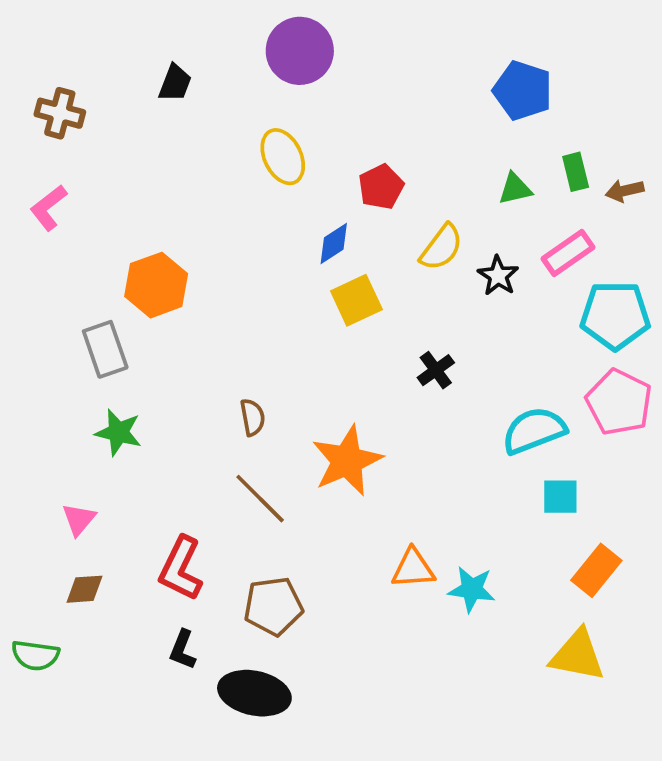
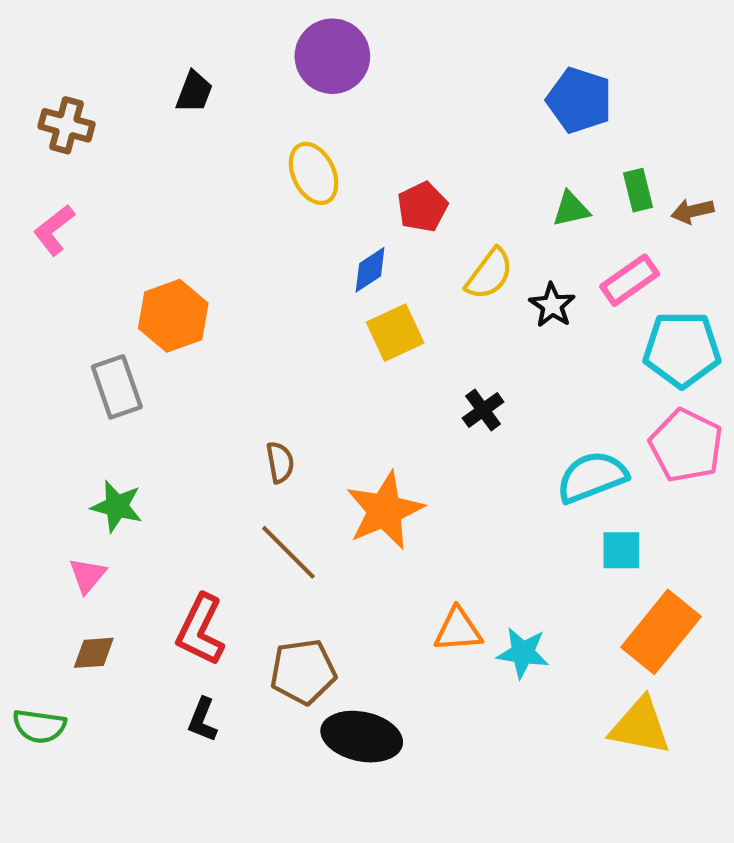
green star: (118, 432) -> (117, 506), moved
orange rectangle: (596, 570) -> (661, 632), size x1.4
black ellipse: (254, 693) -> (362, 737), moved

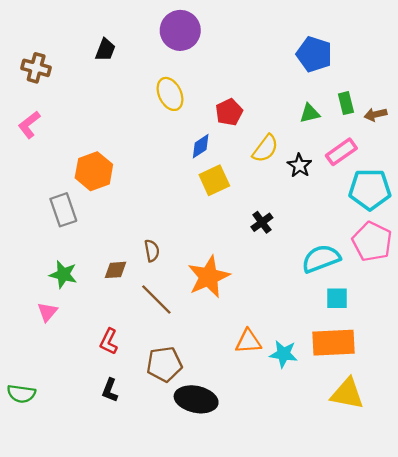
red L-shape: (200, 630) -> (109, 341), size x0.7
orange rectangle: (661, 632) -> (333, 343), moved, turned 48
brown diamond: (94, 653) -> (116, 270), moved

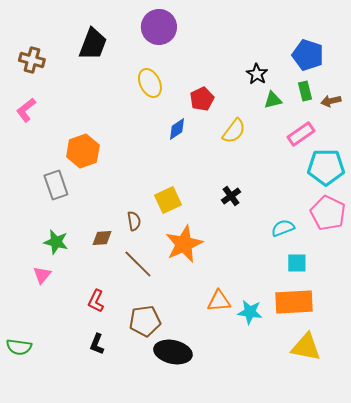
black trapezoid: (105, 50) -> (93, 44), size x1.6
blue pentagon: (314, 54) -> (308, 55), moved
black star: (299, 165) -> (257, 74), moved
yellow square: (214, 180) -> (168, 200), moved
cyan semicircle: (321, 259) -> (283, 228), size x0.7

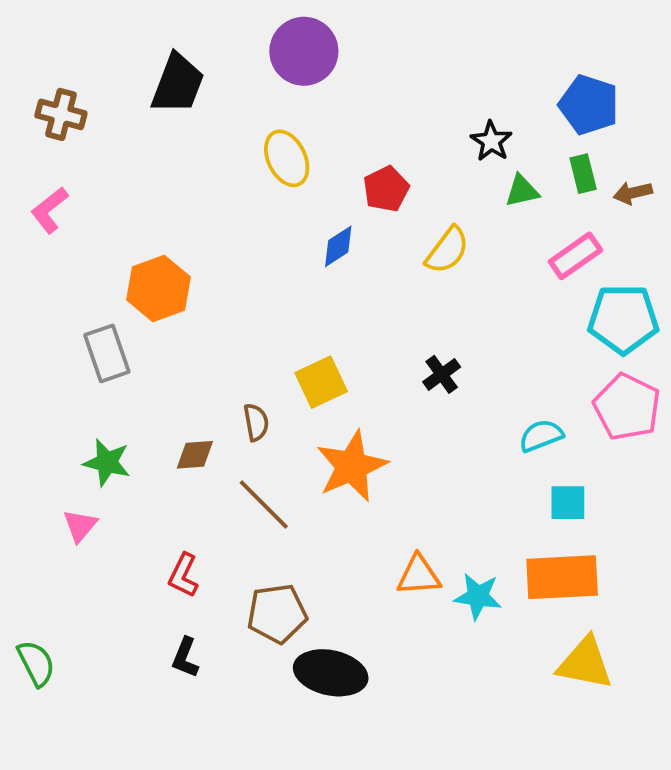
green semicircle: (19, 347) -> (36, 663), turned -125

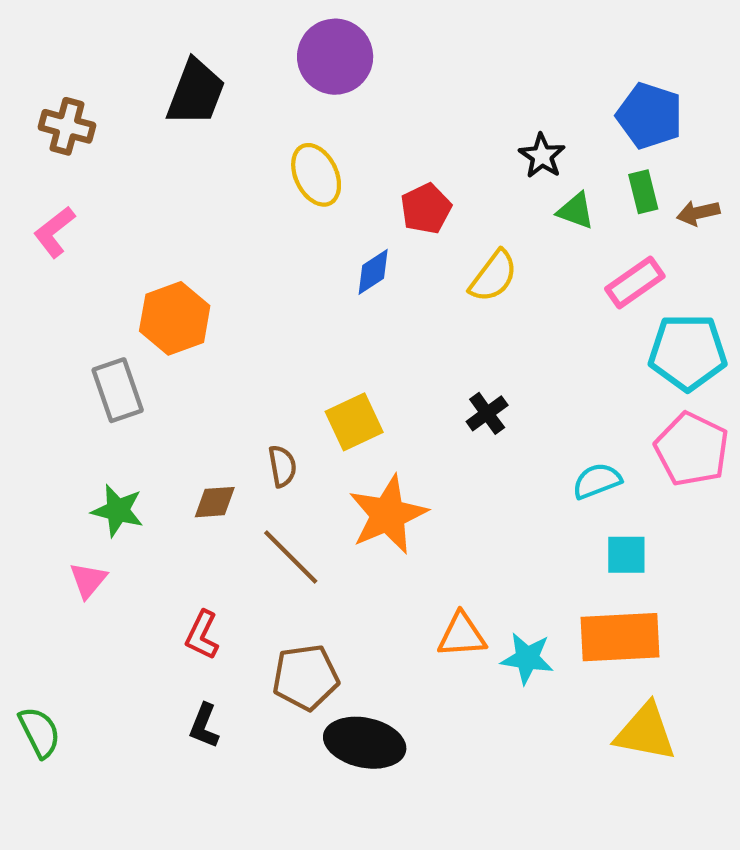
green triangle: (522, 191) -> (576, 211), turned 33

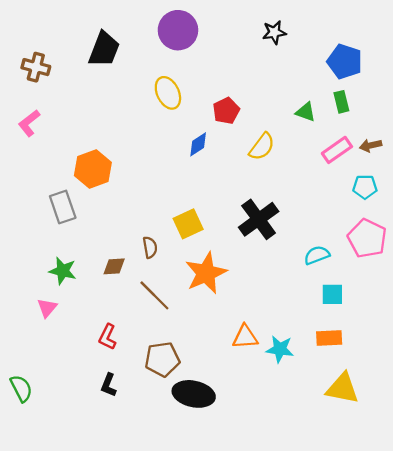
black star: (542, 156) -> (274, 32), moved, turned 30
brown arrow: (698, 213) -> (371, 145), moved
cyan pentagon: (688, 352) -> (365, 187), size x0.6
black cross: (487, 413) -> (259, 219), size x1.8
orange rectangle: (620, 637) -> (329, 338), size x0.6

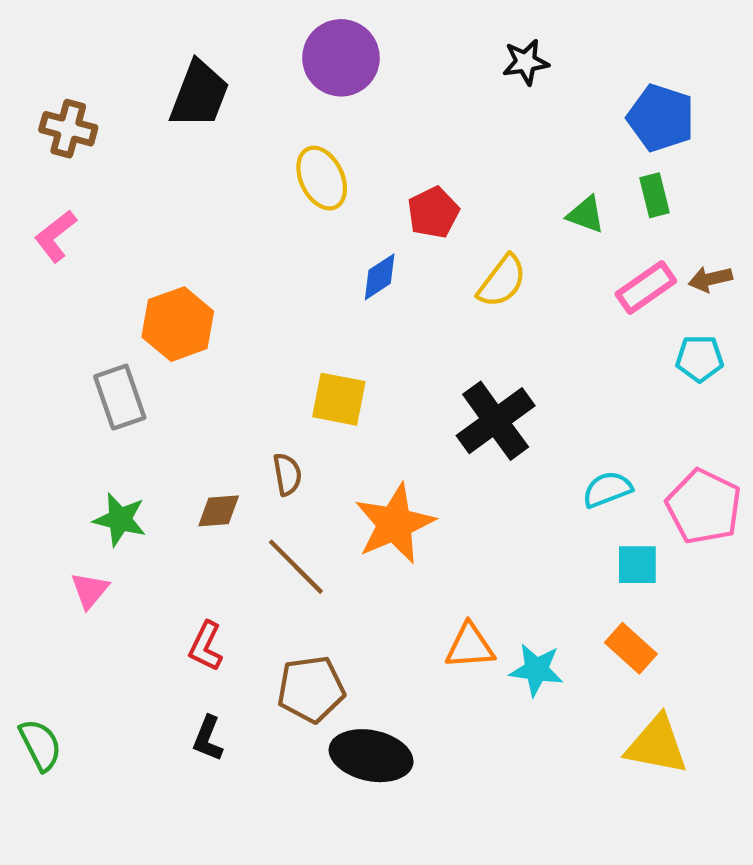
yellow square: (188, 224) -> (339, 399), moved, turned 36
pink pentagon: (367, 238) -> (704, 507), moved
orange rectangle: (329, 338) -> (631, 648), turned 45

